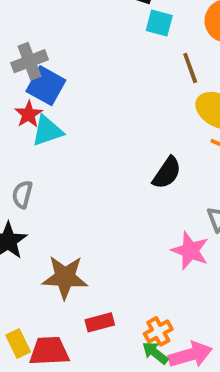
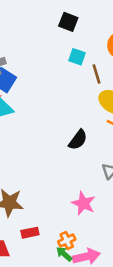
cyan square: (159, 23) -> (77, 57), moved
pink star: (190, 251) -> (83, 203), moved

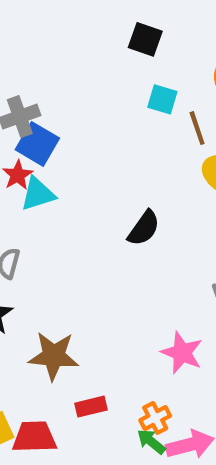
black semicircle: (78, 140) -> (144, 228), moved

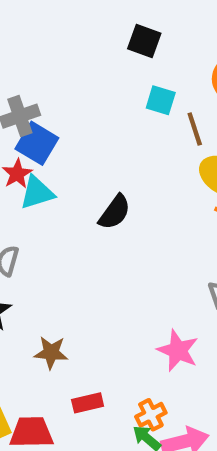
black semicircle: (144, 228) -> (115, 212), moved
brown star: (54, 356) -> (51, 353), size x0.7

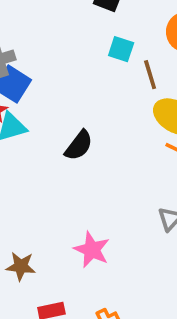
pink star: (178, 351) -> (92, 250), moved

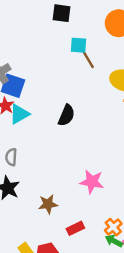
brown line: (150, 75) -> (88, 59), moved

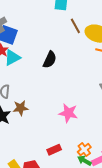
brown line: (88, 59) -> (75, 26), moved
brown star: (48, 204) -> (21, 108), moved

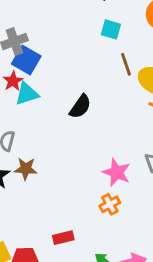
pink star: (68, 113) -> (117, 172), moved
orange cross: (84, 150) -> (110, 204), moved

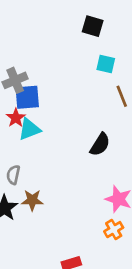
blue square: (26, 60) -> (27, 97), turned -32
black semicircle: (80, 107) -> (100, 144), moved

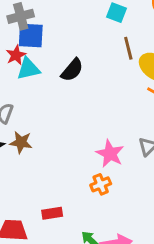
black semicircle: (100, 144) -> (72, 70), moved

